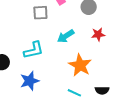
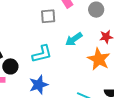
orange star: (80, 65) -> (99, 59), moved

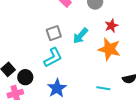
gray square: (48, 16) -> (54, 33), moved

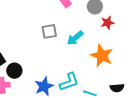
red star: (111, 26) -> (107, 23), moved
cyan L-shape: (53, 57) -> (69, 82), moved

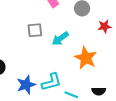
red star: (107, 23) -> (105, 26), moved

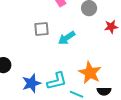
orange star: (86, 58) -> (90, 73), moved

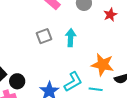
cyan arrow: (67, 38) -> (71, 38), turned 144

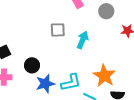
black circle: (17, 81) -> (32, 65), moved

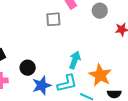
gray square: (58, 30) -> (53, 19), moved
cyan arrow: (83, 40) -> (75, 60), moved

